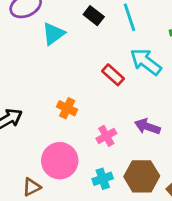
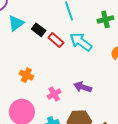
black rectangle: (94, 16) -> (39, 30), moved
red rectangle: (113, 75) -> (56, 40), moved

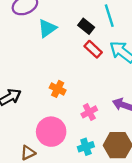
black rectangle: (39, 30) -> (86, 26), moved

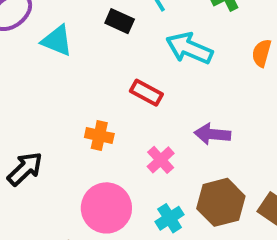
cyan triangle: (47, 28) -> (57, 41), turned -48
red rectangle: (93, 49) -> (146, 93), moved

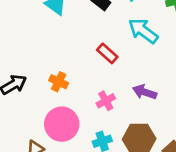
orange cross: (99, 136) -> (59, 82), moved

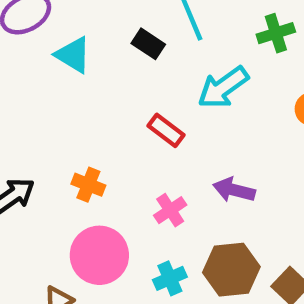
cyan arrow: (143, 31) -> (223, 87), turned -68

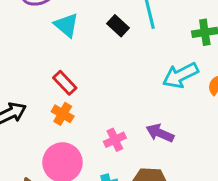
cyan arrow: (223, 87) -> (180, 75), moved
red rectangle: (166, 130) -> (65, 83), moved

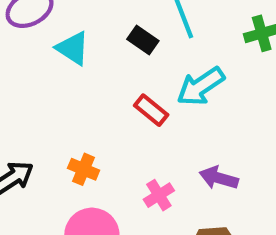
cyan arrow: (180, 75) -> (201, 86), moved
red rectangle: (65, 83) -> (151, 110), moved

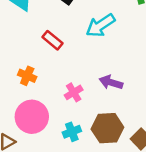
red rectangle: (151, 110) -> (52, 40), moved

